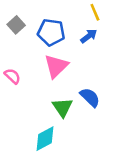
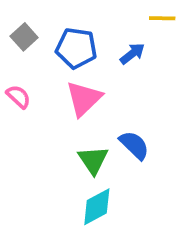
yellow line: (95, 12) -> (162, 18), moved, turned -66
pink semicircle: (12, 76) -> (18, 97), moved
cyan diamond: (45, 139) -> (97, 207), moved

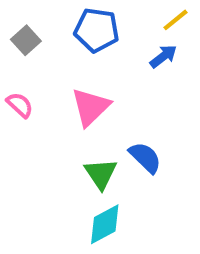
yellow line: (162, 18) -> (176, 20), turned -40
blue pentagon: (76, 48) -> (97, 30), moved
blue arrow: (132, 54) -> (163, 56), moved

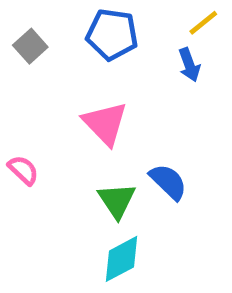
blue arrow: (163, 56) -> (189, 65), turned 108
pink semicircle: (20, 105) -> (23, 170), moved
pink triangle: (91, 107) -> (105, 123), turned -30

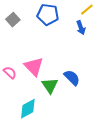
pink triangle: (105, 123) -> (34, 67), moved
cyan diamond: (121, 259) -> (28, 109), moved

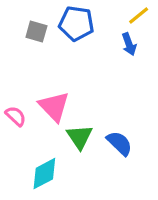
gray square: (13, 20) -> (36, 31), moved, turned -32
blue semicircle: (72, 78) -> (119, 143), moved

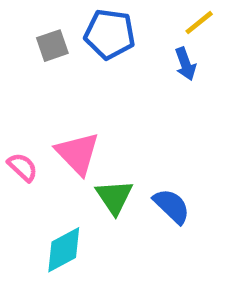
gray square: (36, 31) -> (52, 46), turned -35

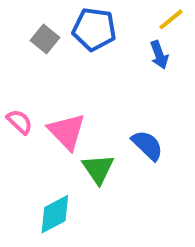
gray square: (52, 46) -> (45, 39), turned -32
pink semicircle: (23, 167) -> (20, 122), moved
blue semicircle: (172, 206) -> (147, 145), moved

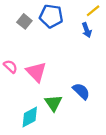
blue semicircle: (147, 145) -> (81, 91), moved
green triangle: (98, 169) -> (53, 103), moved

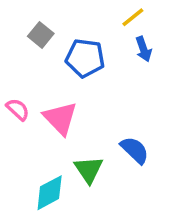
yellow line: (93, 11) -> (133, 17), moved
blue pentagon: (51, 16) -> (85, 58), moved

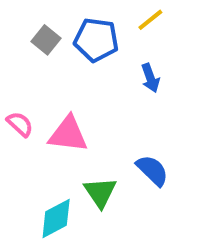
blue arrow: (144, 49) -> (150, 78), moved
blue pentagon: (85, 58) -> (96, 40), moved
pink triangle: (60, 118) -> (68, 134), turned -39

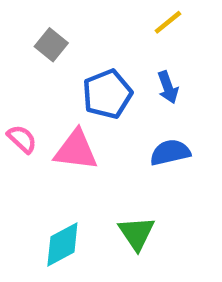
blue pentagon: (96, 40) -> (107, 94), moved, turned -30
blue semicircle: (152, 170) -> (170, 152), moved, turned -57
green triangle: (100, 192) -> (136, 233), moved

